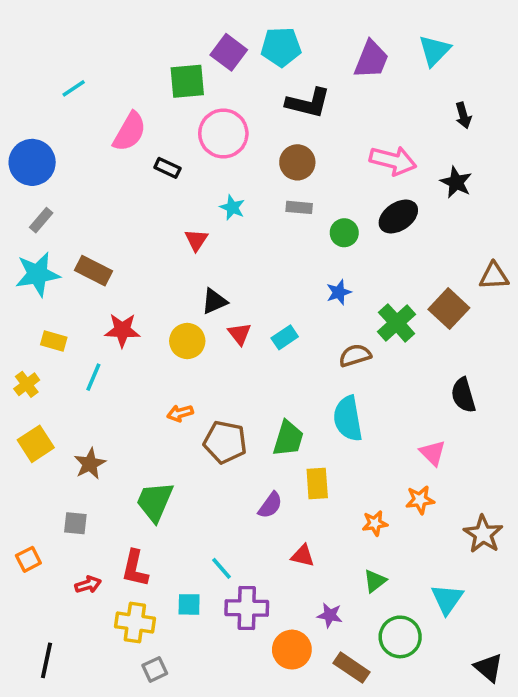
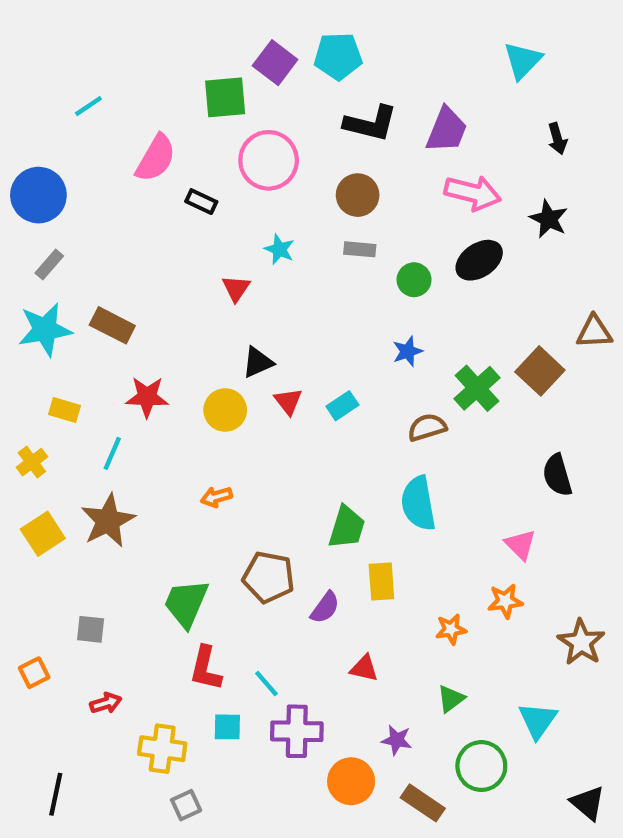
purple trapezoid: (371, 60) -> (447, 130), moved
brown pentagon: (225, 442) -> (269, 577), moved
brown star: (90, 464) -> (108, 521), moved, size x1.4
red L-shape: (135, 568) -> (206, 668), moved

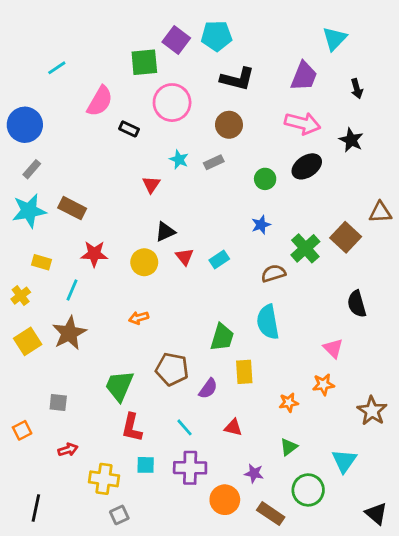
purple trapezoid: (447, 130) -> (304, 76), moved
gray rectangle: (360, 249) -> (214, 162), moved, turned -30
cyan line: (266, 684) -> (185, 427), moved

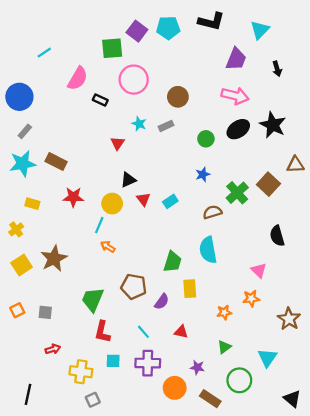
black L-shape: (237, 79) -> (211, 21), moved
black star: (351, 140) -> (273, 125), moved, size x1.4
cyan line: (72, 290) -> (99, 225), moved
orange arrow: (139, 318) -> (108, 247), turned 48
orange square: (22, 430) -> (17, 310), moved

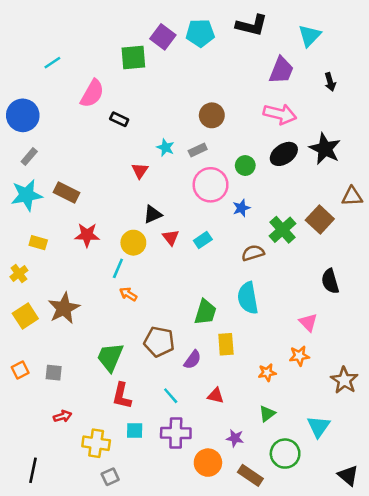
pink circle: (134, 80) -> (211, 185), moved

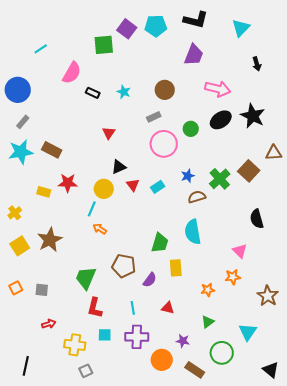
purple trapezoid: (281, 70) -> (194, 55), moved
cyan star: (166, 147) -> (124, 92), moved
blue star: (241, 208) -> (188, 176), moved
yellow rectangle: (38, 243) -> (44, 192), moved
cyan line: (171, 396) -> (133, 308), turned 32

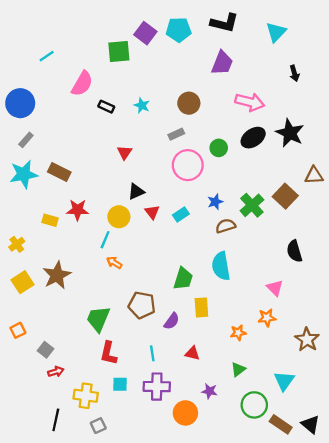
gray square: (42, 290) -> (45, 350), moved, turned 32
black line: (26, 366) -> (56, 420), moved
brown rectangle: (195, 370) -> (281, 424), moved

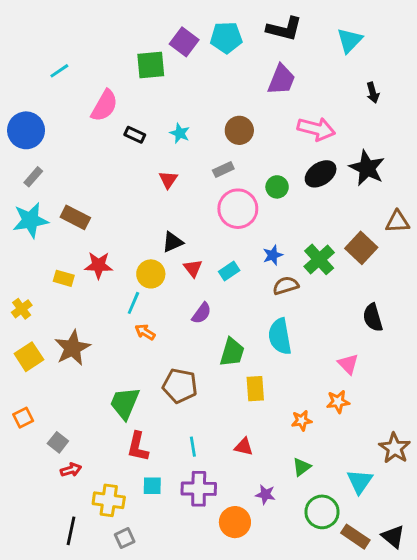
red triangle: (125, 152) -> (168, 180), moved
purple semicircle: (172, 321) -> (202, 313), moved
brown star: (307, 340) -> (395, 448), moved

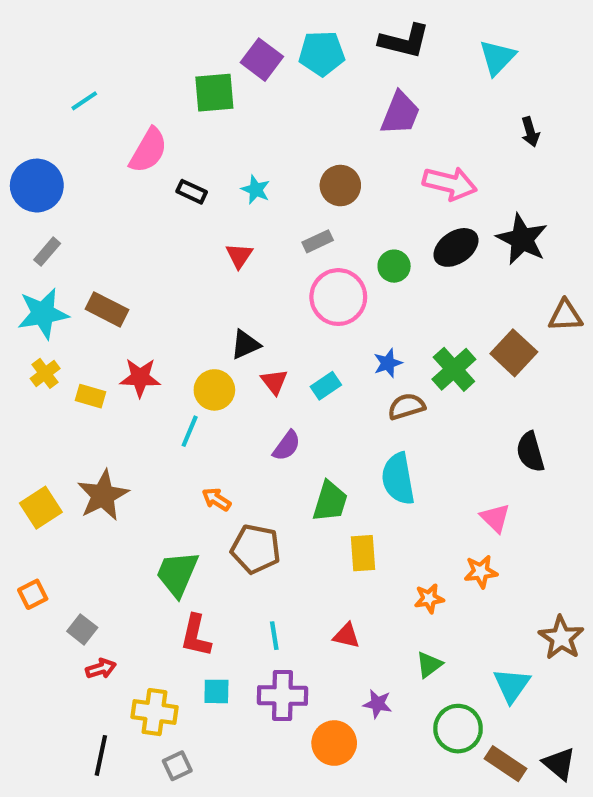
yellow cross: (22, 309) -> (45, 373), moved
orange arrow: (145, 332) -> (216, 499), moved

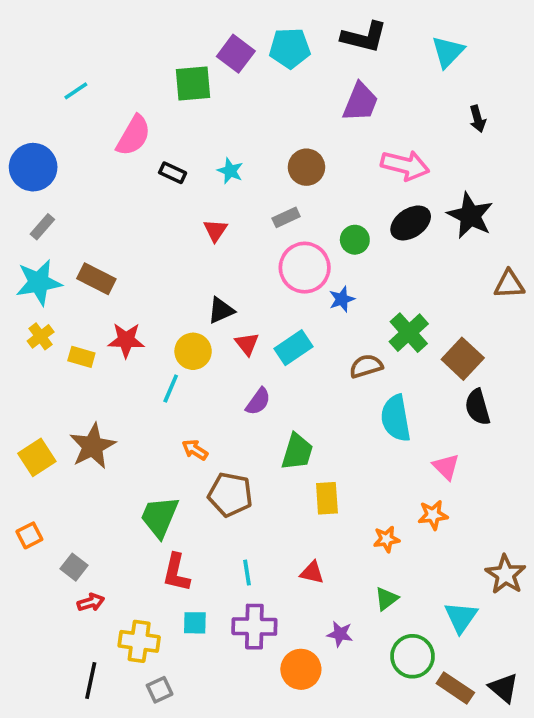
brown square: (514, 353) -> (463, 359), moved
blue star: (388, 363) -> (342, 299), moved
cyan rectangle: (326, 386) -> (293, 348), size x1.4
cyan semicircle: (398, 479) -> (396, 418), moved

